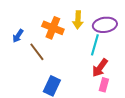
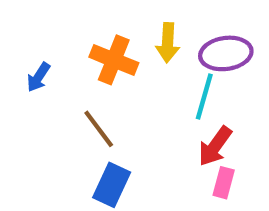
brown line: (37, 52) -> (99, 129), moved

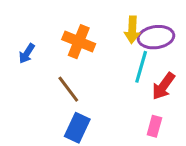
yellow arrow: (168, 43) -> (132, 30), moved
red arrow: (215, 146) -> (163, 86), moved

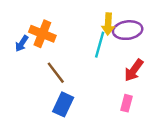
orange cross: (79, 42) -> (42, 34), moved
cyan line: (141, 67) -> (100, 45), moved

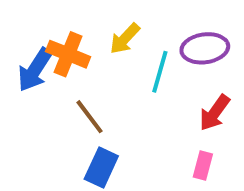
yellow arrow: (108, 24) -> (125, 39), moved, turned 40
blue arrow: (22, 43) -> (35, 70), size x1.6

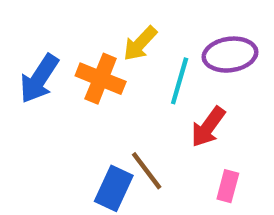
orange cross: (68, 54) -> (101, 79), moved
red arrow: (215, 113) -> (208, 127), moved
brown line: (90, 117) -> (147, 171), moved

